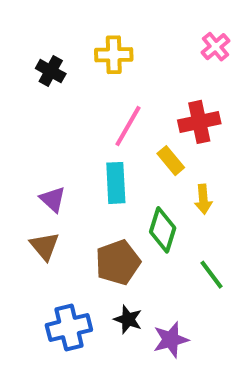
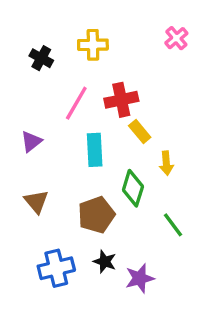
red cross: (199, 122) -> (121, 100), moved
pink line: (128, 126) -> (76, 103), moved
purple triangle: (53, 199) -> (31, 142), moved, turned 40

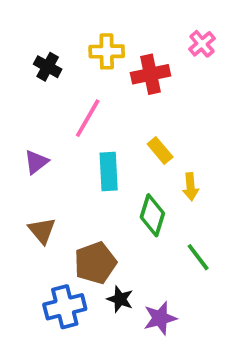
red cross: (121, 100) -> (151, 74), moved
brown pentagon: (96, 215) -> (95, 263), moved

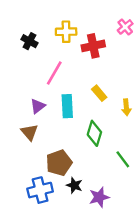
purple triangle: (36, 162) -> (38, 106), moved
yellow arrow: (191, 187) -> (126, 107), moved
brown triangle: (42, 231) -> (29, 132), moved

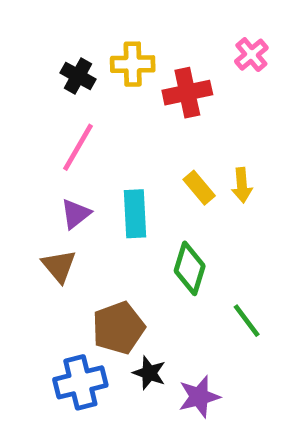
black cross: (29, 41) -> (78, 76), moved
pink line: (54, 73) -> (78, 147), moved
yellow arrow: (126, 107) -> (242, 185), moved

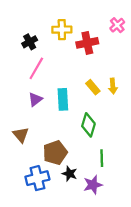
black cross: (78, 76) -> (30, 42), moved, turned 32
brown triangle: (59, 266) -> (21, 135), moved
green line: (247, 321) -> (102, 158), moved, turned 35

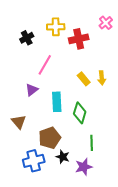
pink line: (36, 68) -> (45, 65), moved
cyan rectangle: (63, 99) -> (57, 102), moved

